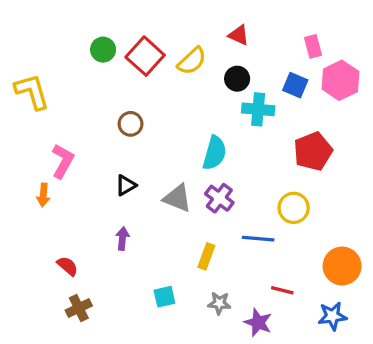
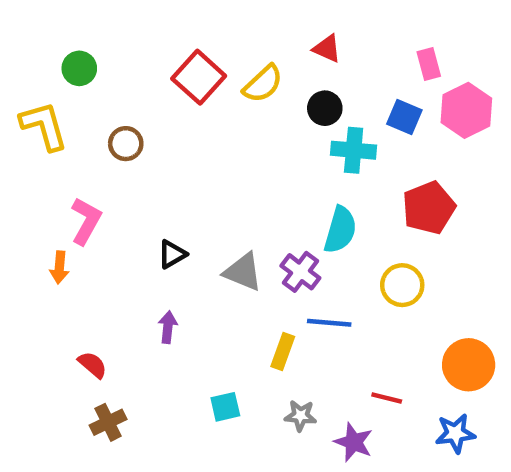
green circle: (103, 50) -> (79, 68), moved
brown circle: (131, 124) -> (126, 144), moved
cyan semicircle: (214, 153) -> (340, 230), moved
blue line: (258, 239) -> (329, 323), moved

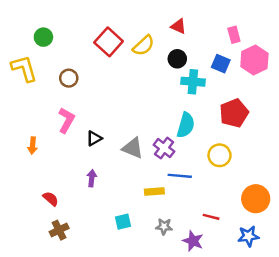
pink L-shape: (86, 221) -> (66, 120), moved
yellow rectangle: (283, 351) -> (154, 191), turned 66

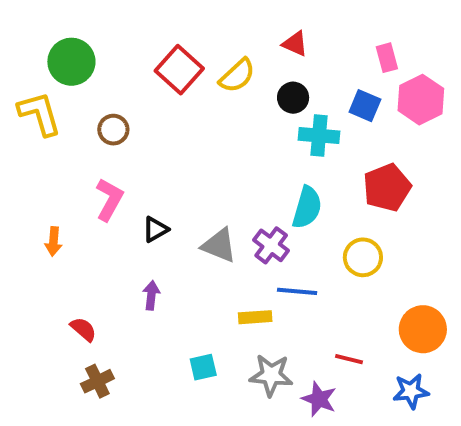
green circle: (43, 37) -> (71, 62), size x1.5
gray star: (164, 226) -> (271, 375), size x1.5

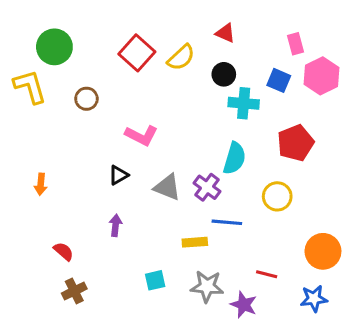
pink L-shape: (109, 199) -> (141, 135), moved, turned 88

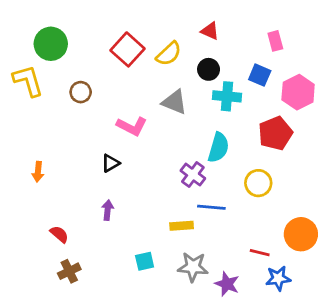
pink hexagon: (321, 76) -> (298, 92), moved
gray triangle: (167, 187) -> (174, 102), moved
red line: (267, 274) -> (260, 253), moved
blue star: (314, 299) -> (278, 278), moved

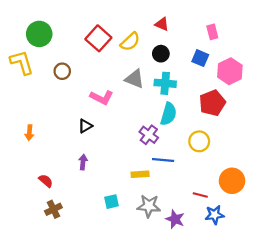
cyan cross: (227, 96) -> (165, 83), moved

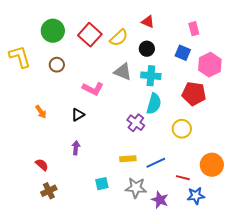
green circle: (39, 34) -> (53, 31), moved
red pentagon: (212, 103) -> (194, 94), turned 30
orange arrow: (29, 133) -> (41, 112), moved, turned -40
blue line: (163, 160) -> (156, 163), moved, turned -30

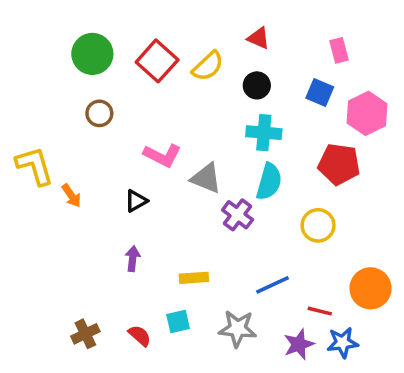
yellow L-shape: (20, 57) -> (35, 166), moved
gray triangle: (123, 72) -> (206, 178), moved
yellow rectangle: (128, 159) -> (194, 278), moved
red semicircle: (42, 165) -> (140, 336), moved
purple star: (160, 200) -> (299, 344), moved, turned 30

